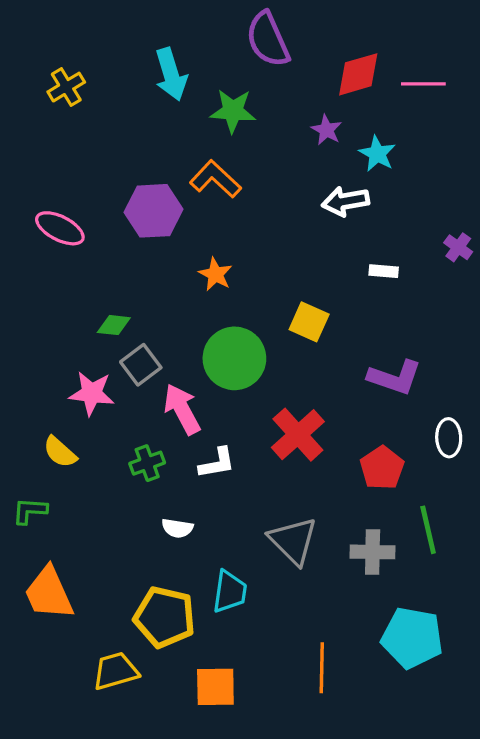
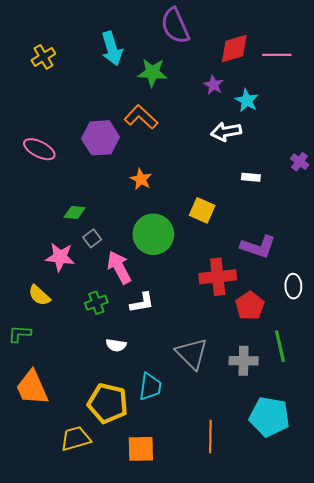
gray square: (141, 365) -> (92, 238), size x0.7
red cross: (298, 435) -> (218, 277), moved, turned 36

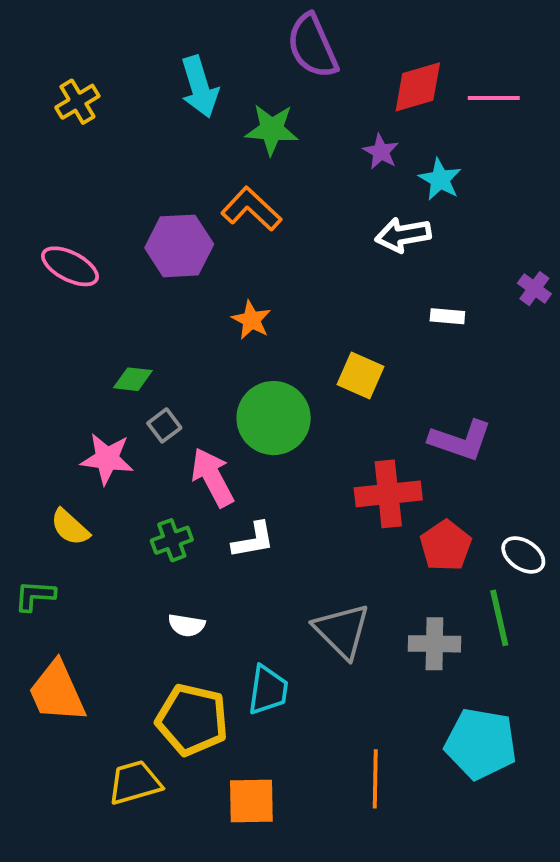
white ellipse: (293, 286) -> (523, 555), moved, turned -55
white semicircle: (116, 345) -> (187, 625), moved

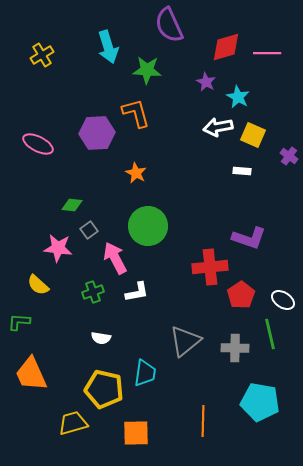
orange L-shape: (251, 209) -> (136, 113), turned 32
yellow square: (360, 375) -> (253, 135), moved
gray triangle: (342, 631) -> (185, 341), turned 36

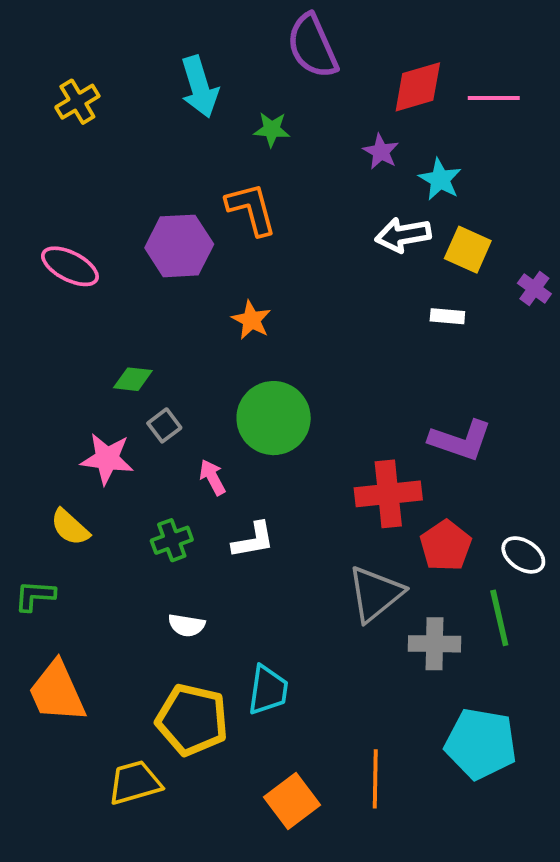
green star: (147, 70) -> (272, 129), size x0.7
pink arrow: (115, 258) -> (212, 477), size x0.6
gray triangle: (185, 341) -> (375, 594), moved
orange square: (136, 433) -> (292, 801), moved, turned -36

